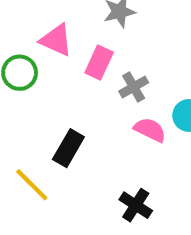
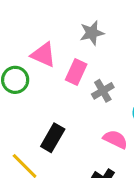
pink semicircle: (150, 130) -> (115, 139), moved

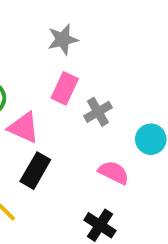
gray star: (92, 33) -> (63, 39), moved
pink triangle: (43, 55) -> (24, 127), moved

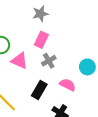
gray cross: (98, 112) -> (49, 61), moved
black rectangle: (35, 171) -> (39, 90), moved

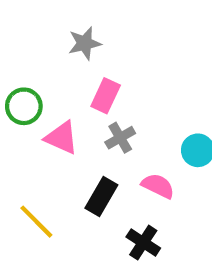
gray star: (40, 14) -> (85, 43), moved

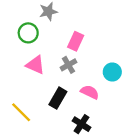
pink rectangle: (106, 96) -> (76, 41), moved
green circle: (24, 106) -> (28, 33), moved

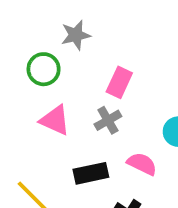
black rectangle: (58, 98) -> (91, 173), turned 48

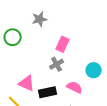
green circle: (44, 69) -> (13, 37), moved
pink triangle: (55, 120) -> (27, 83), moved

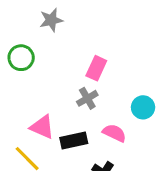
gray star: (40, 19) -> (51, 20), moved

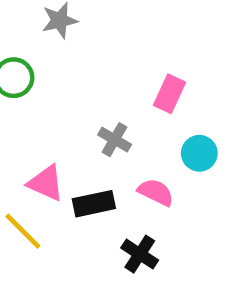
pink rectangle: (96, 68) -> (170, 94), moved
gray cross: (87, 98) -> (115, 140), turned -30

